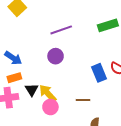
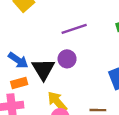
black triangle: (32, 90) -> (43, 69), moved, size x1.5

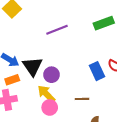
purple circle: (67, 59) -> (52, 75), moved

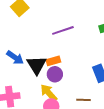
orange rectangle: (12, 80) -> (53, 61), moved

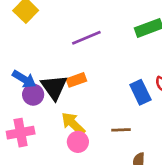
purple circle: (55, 74) -> (33, 95), moved

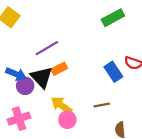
purple line: (86, 38) -> (47, 48), moved

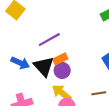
purple circle: (25, 86) -> (62, 70), moved

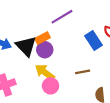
purple line: (49, 40) -> (62, 17), moved

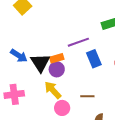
blue rectangle: (94, 41) -> (94, 59), moved
pink circle: (51, 86) -> (62, 108), moved

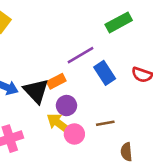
purple circle: (57, 69) -> (66, 106), moved
pink circle: (62, 108) -> (74, 134), moved

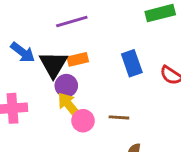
purple line: (80, 55) -> (72, 22), moved
purple circle: (66, 106) -> (66, 86), moved

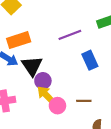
purple line: (72, 22) -> (70, 35), moved
orange rectangle: (78, 59) -> (19, 40), moved, size x1.5

